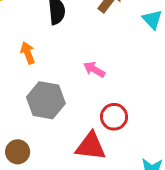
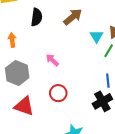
red triangle: (91, 146) -> (24, 106), moved

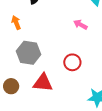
pink arrow: (52, 60) -> (80, 25), moved

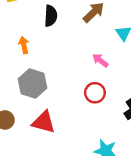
red circle: (72, 62) -> (95, 93), moved

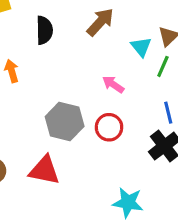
gray hexagon: (33, 84) -> (65, 121), moved

